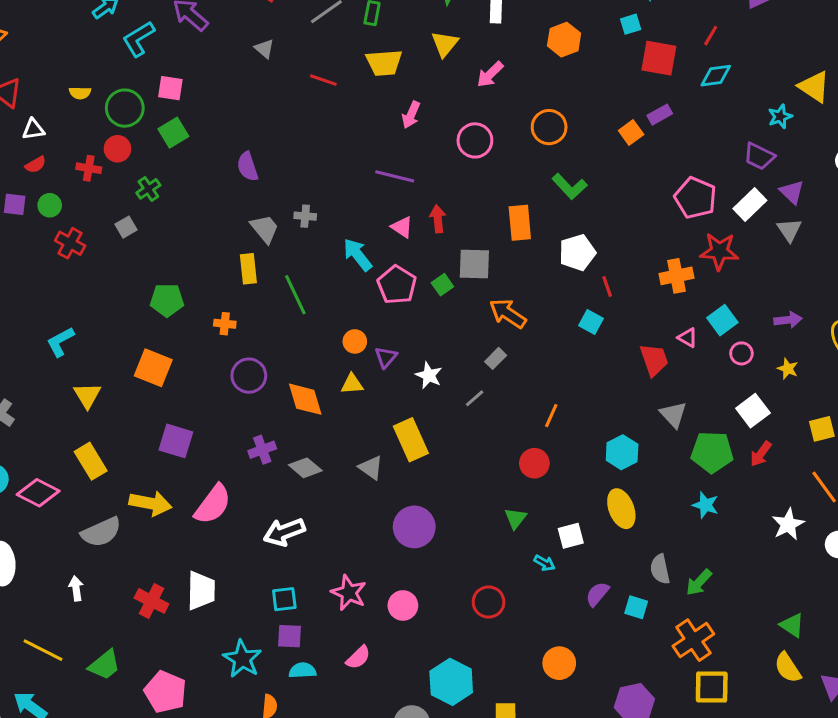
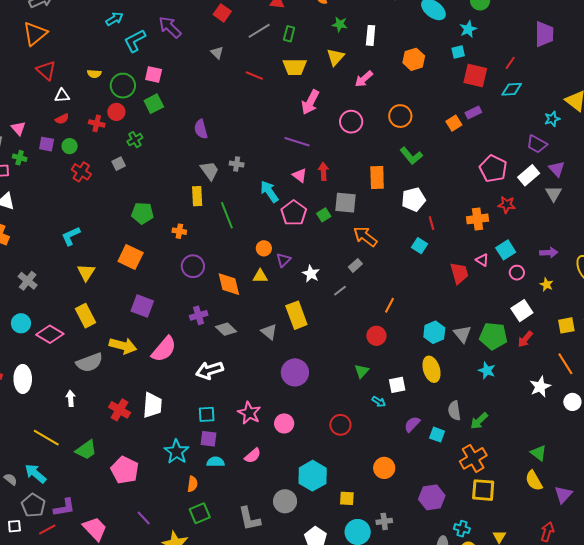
pink arrow: (411, 115) -> (310, 102), size x1.4
red star: (719, 251) -> (507, 205), size x0.7
gray triangle: (673, 414) -> (462, 334), moved

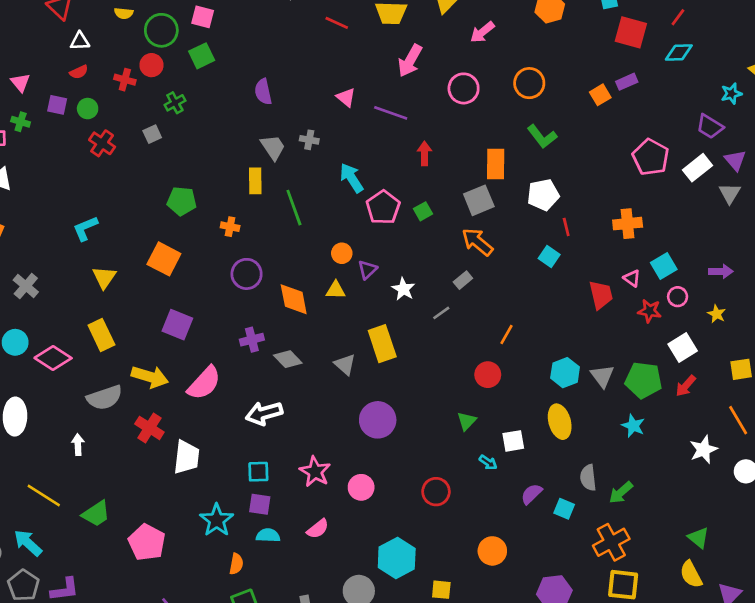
pink triangle: (300, 175) -> (346, 97), moved
gray square: (346, 203) -> (479, 200), moved, turned -30
red star: (507, 205) -> (650, 311), moved
red cross: (120, 410) -> (149, 428), moved

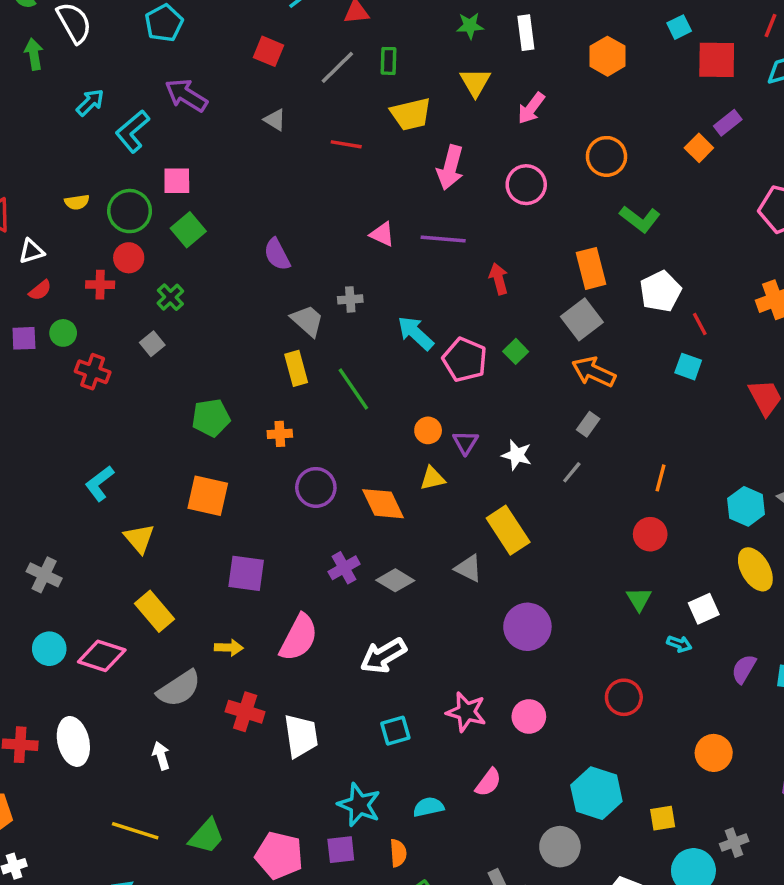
yellow arrow: (150, 377) -> (229, 648), size x0.6
purple square: (260, 504) -> (341, 850), moved

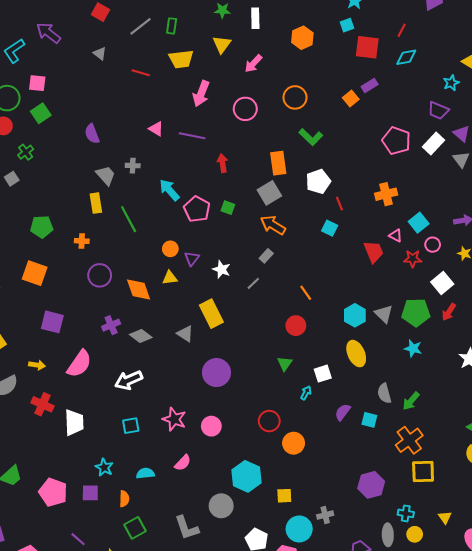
green square: (516, 351) -> (228, 208), turned -32
orange line: (660, 478) -> (306, 293), turned -56
cyan arrow: (679, 644) -> (306, 393), turned -88
orange circle: (714, 753) -> (294, 443), moved
cyan star: (359, 805) -> (104, 467), size x0.7

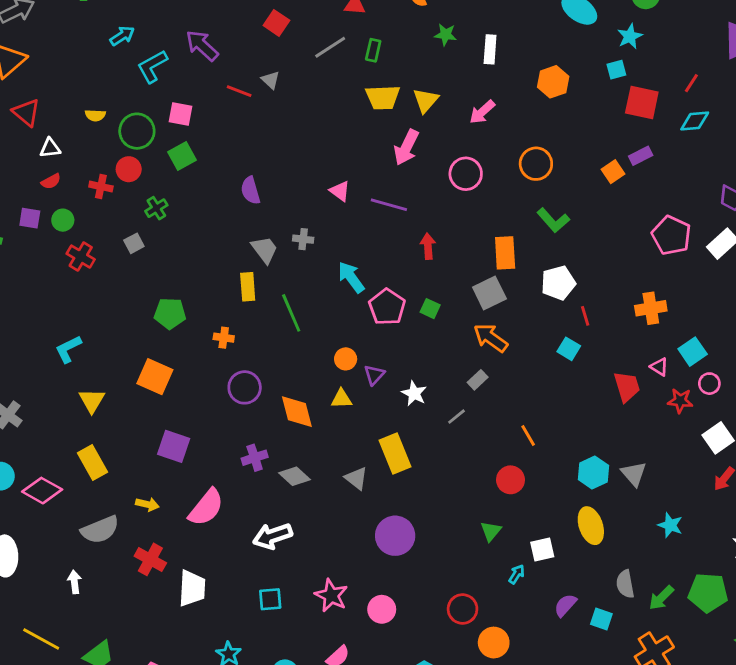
yellow triangle: (222, 44) -> (426, 100), moved
red line: (141, 73) -> (239, 91), moved
green pentagon: (416, 312) -> (708, 593), moved

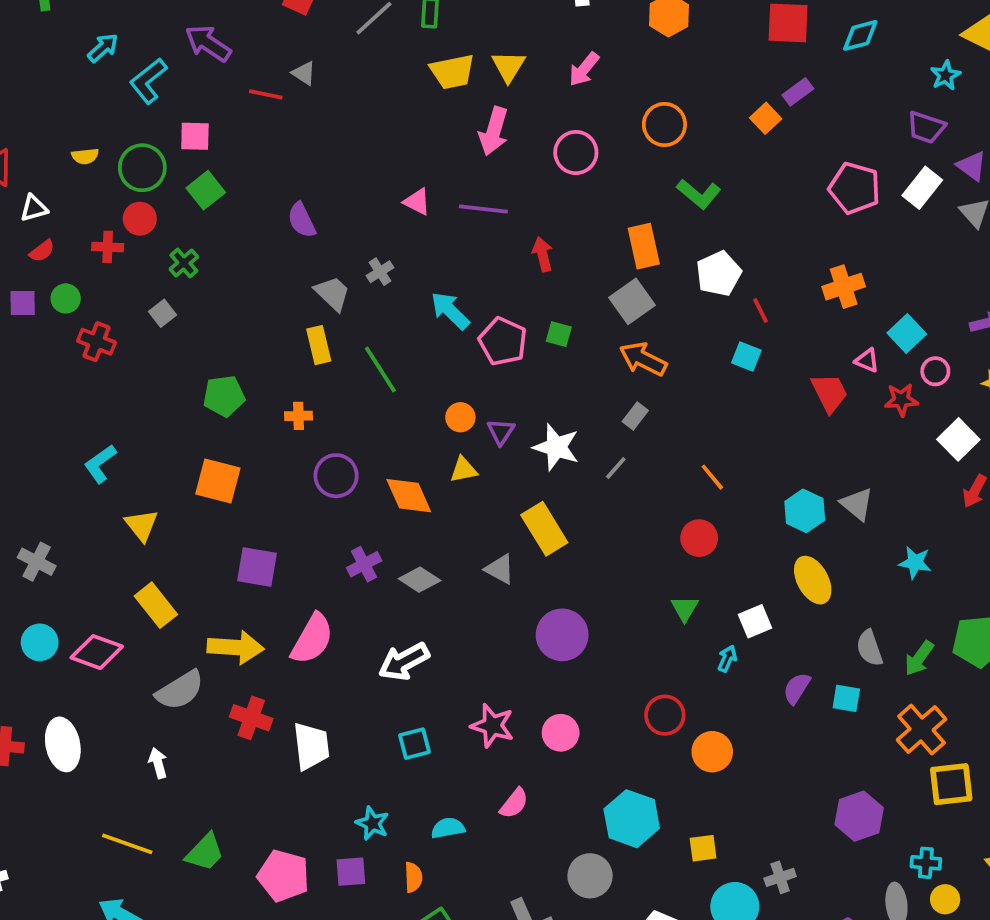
gray cross: (303, 239) -> (380, 272), turned -30
white star: (414, 393) -> (556, 447), size x1.4
yellow arrow: (147, 504) -> (236, 647), size x1.8

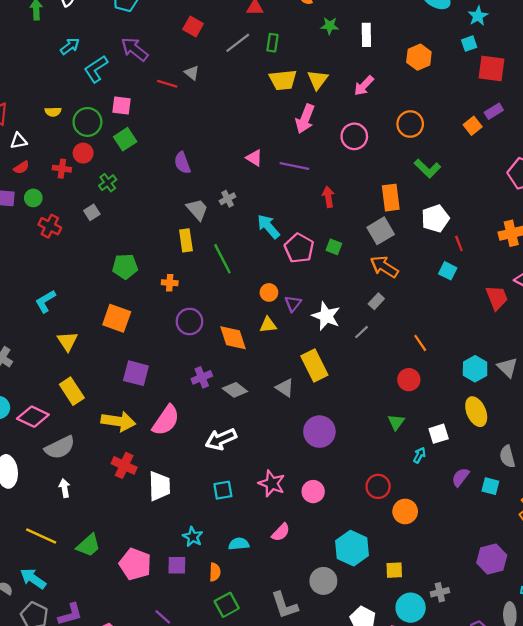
gray semicircle: (180, 690) -> (60, 447), moved

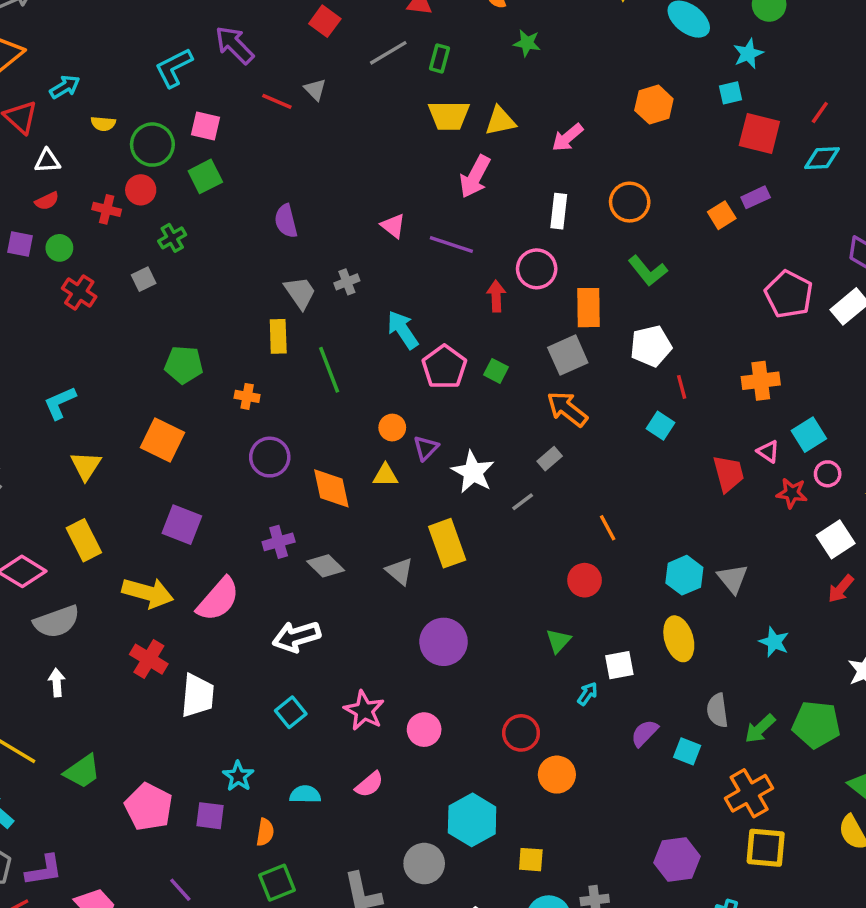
white rectangle: (366, 35) -> (559, 211), moved
cyan arrow: (70, 46) -> (65, 87), moved
yellow triangle: (318, 80) -> (500, 121), turned 35
pink circle: (354, 136) -> (537, 269), moved
cyan square: (223, 490) -> (291, 712), turned -36

